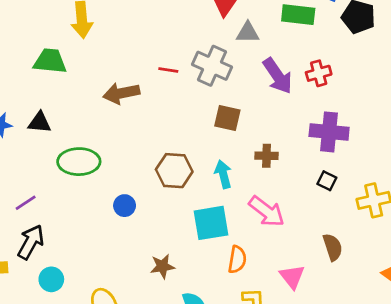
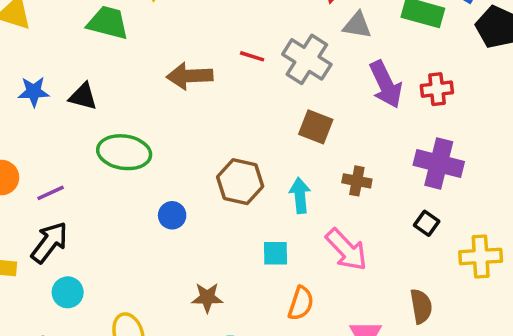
cyan square: (211, 223) -> (276, 253), size x0.6

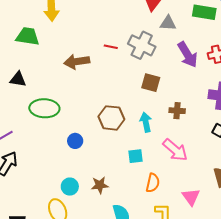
cyan circle: (68, 292) -> (70, 187), moved

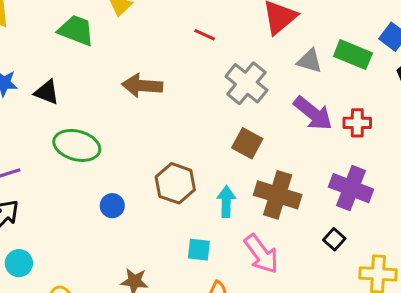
gray triangle: (168, 23) -> (310, 61), moved
red line: (111, 47) -> (205, 35), moved
purple arrow: (188, 55) -> (313, 113), turned -32
brown cross: (177, 111) -> (278, 195), size x1.8
cyan circle: (70, 187) -> (19, 263), moved

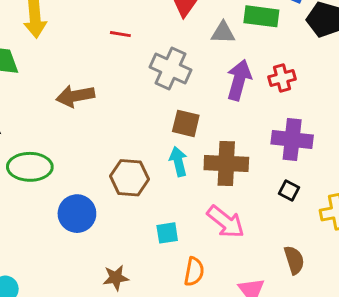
purple arrow: (313, 113) -> (239, 80), turned -99
cyan arrow: (226, 202) -> (178, 162), moved
blue circle: (112, 206) -> (77, 214), size x1.6

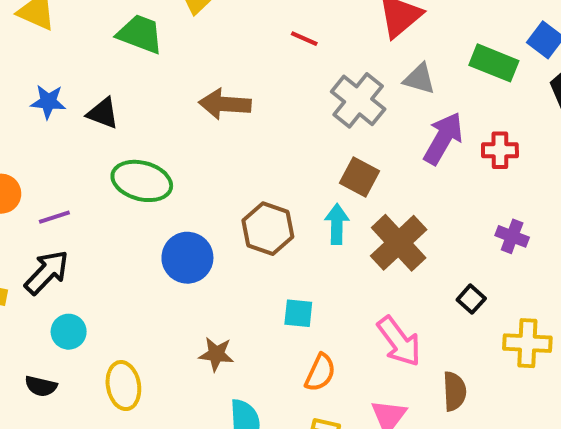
gray triangle: (223, 33) -> (419, 79), moved
purple cross: (292, 139) -> (512, 236), moved, size x0.6
brown cross: (226, 163) -> (399, 243), turned 30
pink arrow: (226, 222) -> (399, 341), moved

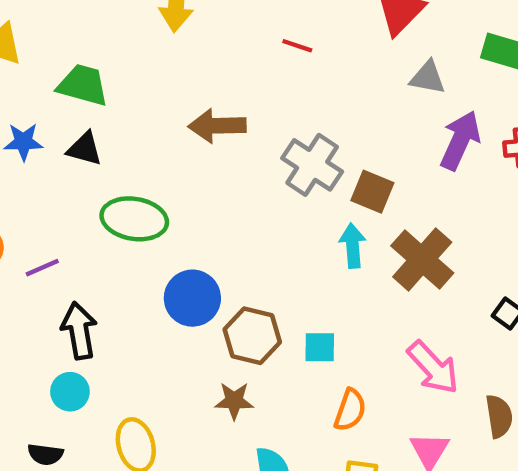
green trapezoid: (140, 34) -> (83, 85), moved
gray cross: (358, 100) -> (312, 165), moved
brown hexagon: (268, 229) -> (252, 336), moved
black arrow: (47, 272) -> (79, 331), moved, turned -48

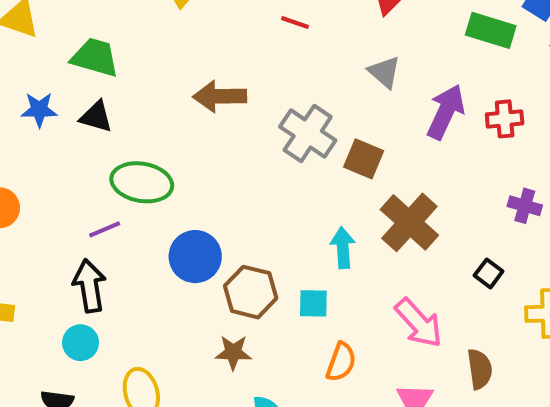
gray triangle: (428, 78) -> (384, 72), moved, turned 30
cyan arrow: (353, 246) -> (343, 248), moved
purple line: (42, 268) -> (105, 229), moved

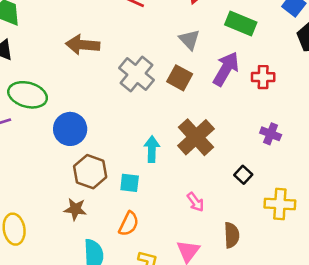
green rectangle: (491, 30) -> (241, 23), moved
brown square: (364, 159) -> (180, 78), moved
blue circle: (195, 257) -> (70, 129), moved
pink arrow: (419, 323) -> (196, 202), size x0.6
orange semicircle: (341, 362) -> (129, 224), moved

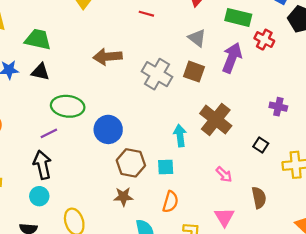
red cross: (263, 77) -> (264, 40), moved, turned 36

